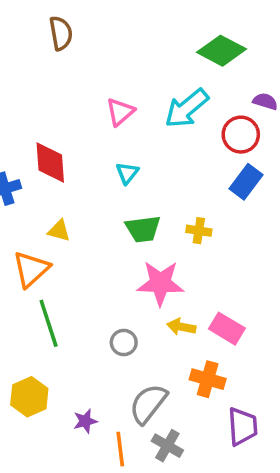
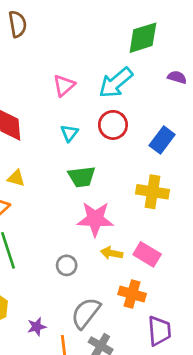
green diamond: (222, 51) -> (143, 38), turned -45
red circle: (241, 135) -> (113, 125), moved
yellow cross: (199, 231) -> (153, 192), moved, size x1.6

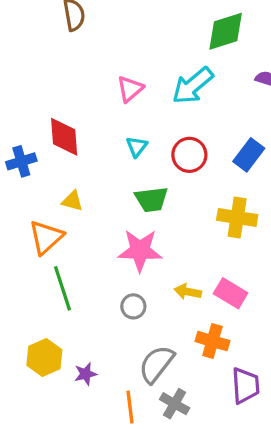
red circle: (113, 125) -> (189, 155), moved
pink star: (95, 219) -> (140, 250), moved
purple star: (37, 327) -> (86, 374), moved

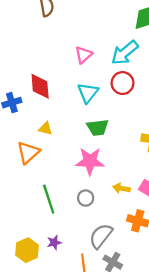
cyan triangle: (137, 147) -> (88, 93), size x1.5
red circle: (189, 155) -> (123, 83), moved
green line: (62, 288) -> (49, 199), moved
yellow hexagon: (44, 358) -> (27, 250), moved

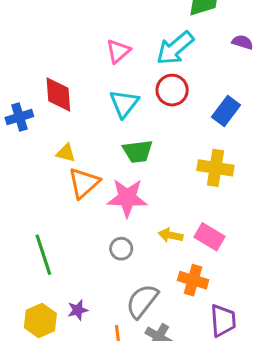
orange triangle: (28, 152) -> (84, 183), moved
green line: (49, 199) -> (43, 255), moved

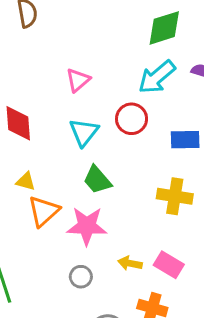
cyan arrow: (175, 48) -> (157, 77), moved
blue rectangle: (226, 111) -> (185, 140), turned 52
green trapezoid: (138, 151) -> (97, 180), turned 56

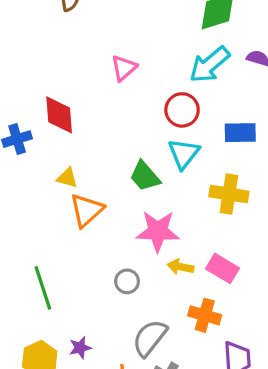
cyan triangle: (84, 132) -> (184, 154), moved
pink star: (87, 226) -> (158, 231), moved

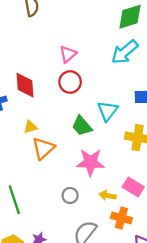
red circle: (182, 110) -> (70, 82), moved
yellow triangle: (67, 178) -> (30, 127), turned -32
yellow arrow: (180, 267) -> (108, 196), moved

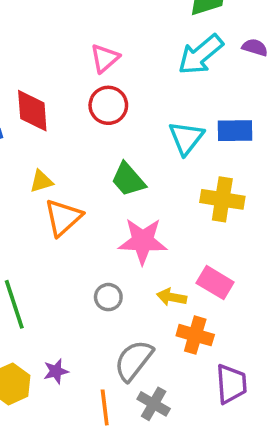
cyan triangle: (108, 111) -> (186, 138), moved

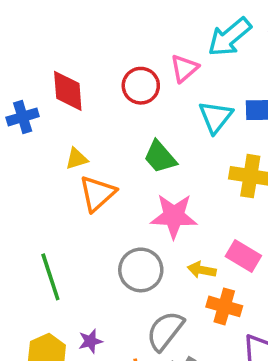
pink triangle: (105, 58) -> (184, 68), moved
gray circle: (108, 297) -> (141, 270), size x1.6

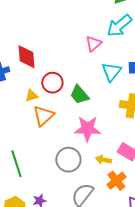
red circle: (141, 86) -> (52, 83), moved
orange cross: (224, 306) -> (116, 181), turned 36

